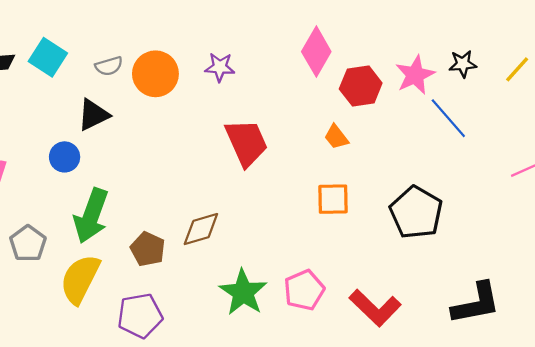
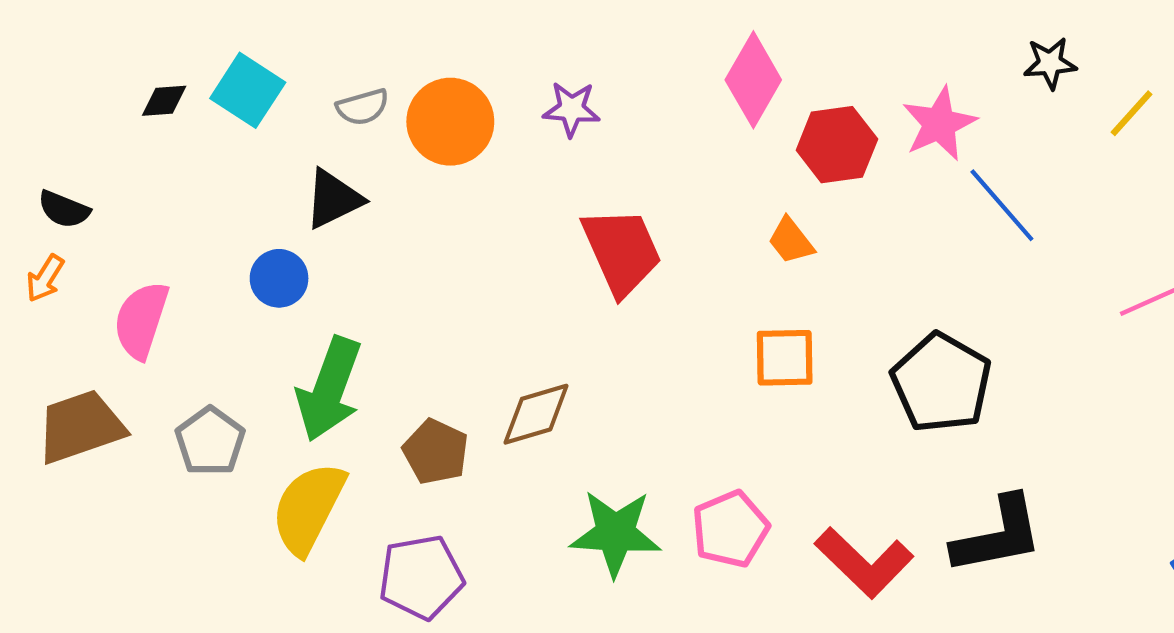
black star: (463, 64) -> (1050, 63), moved
green star: (243, 292) -> (615, 533), turned -30
black L-shape: (476, 303) -> (998, 535), moved

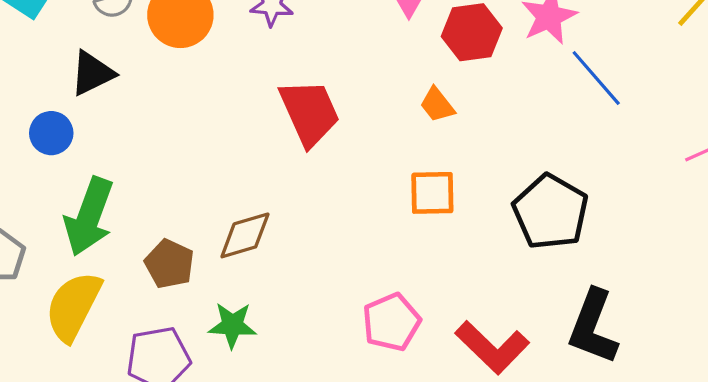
green star: (615, 533) -> (232, 325), moved, size x0.7
black L-shape: (998, 535) -> (593, 327), turned 122

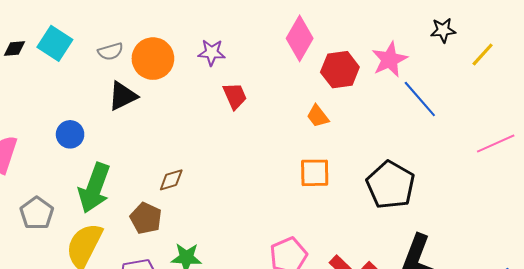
black triangle: (92, 73) -> (123, 96), moved
red trapezoid: (310, 113) -> (235, 96), moved, size x0.6
brown diamond: (245, 235) -> (171, 180), moved, size x0.7

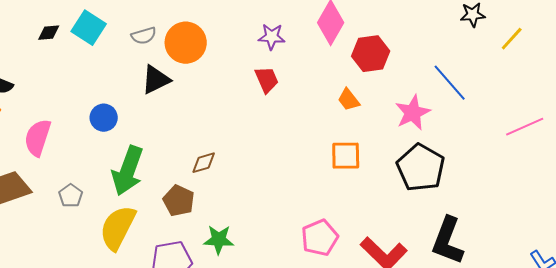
purple star: (212, 52) -> (272, 37), moved
pink star: (390, 60) -> (413, 113), moved
gray pentagon: (37, 213) -> (71, 196), size x0.7

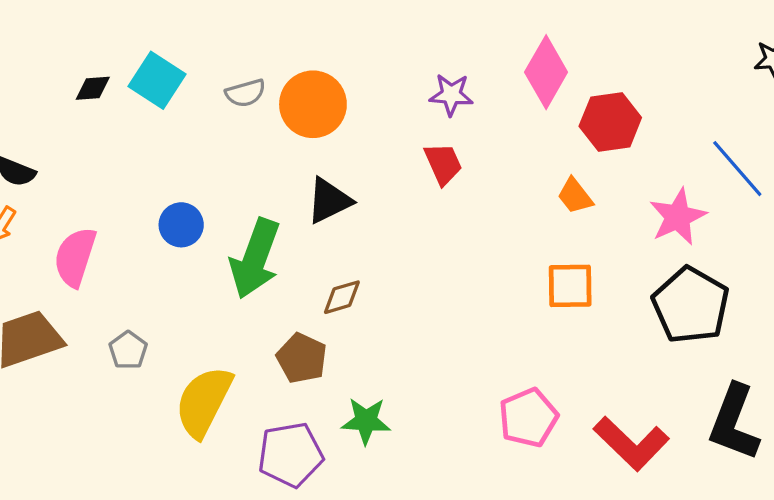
black triangle: (156, 80) -> (329, 201), moved
green arrow: (128, 171) -> (255, 259), moved

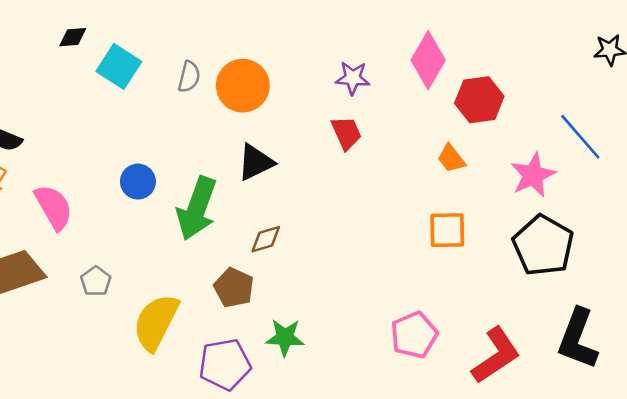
black diamond: (93, 88) -> (73, 37), moved
gray semicircle: (245, 93) -> (189, 77), turned -60
pink semicircle: (75, 257) -> (54, 207), turned 132
red L-shape: (631, 443) -> (496, 355), turned -78

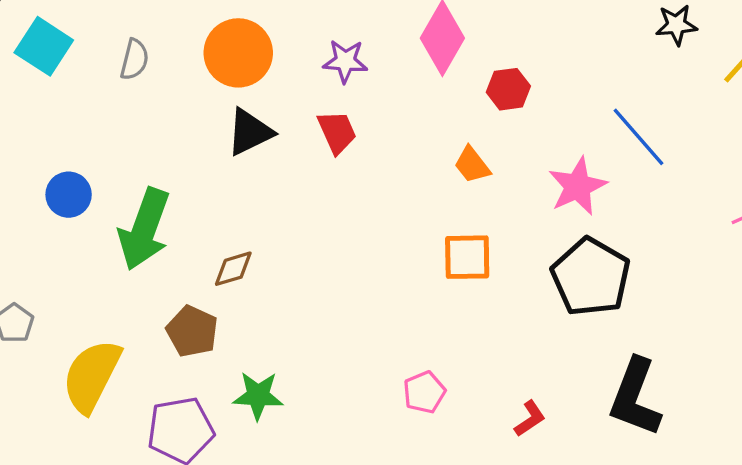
orange circle: (243, 86) -> (238, 53), moved
red hexagon: (479, 100) -> (508, 89), size x0.7
black triangle: (256, 162) -> (250, 132), moved
pink pentagon: (414, 335) -> (424, 392), size x0.7
red L-shape: (496, 355) -> (530, 419), size x0.5

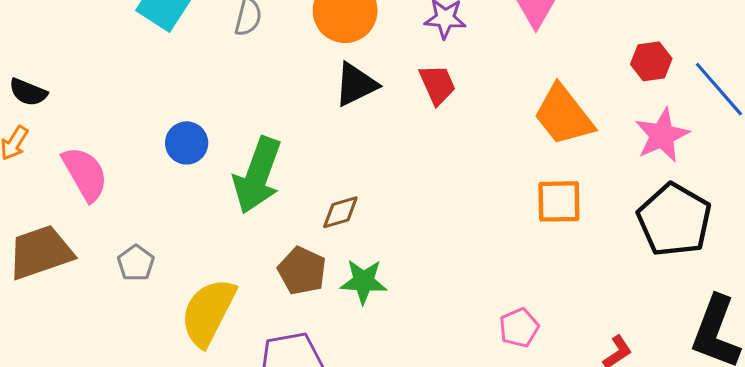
red hexagon: (508, 89) -> (651, 61), moved
orange trapezoid: (472, 165) -> (564, 115), size x1.8
green star: (258, 396) -> (364, 281), moved

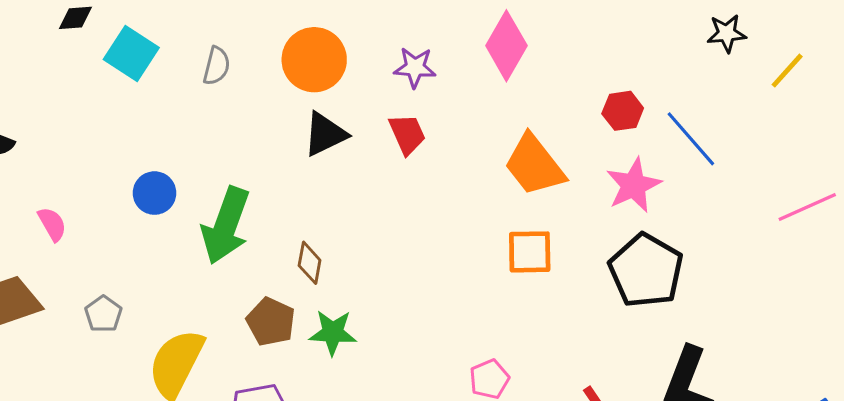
pink semicircle: (85, 174) -> (52, 224), size x0.6
brown diamond: (340, 212) -> (310, 263), turned -63

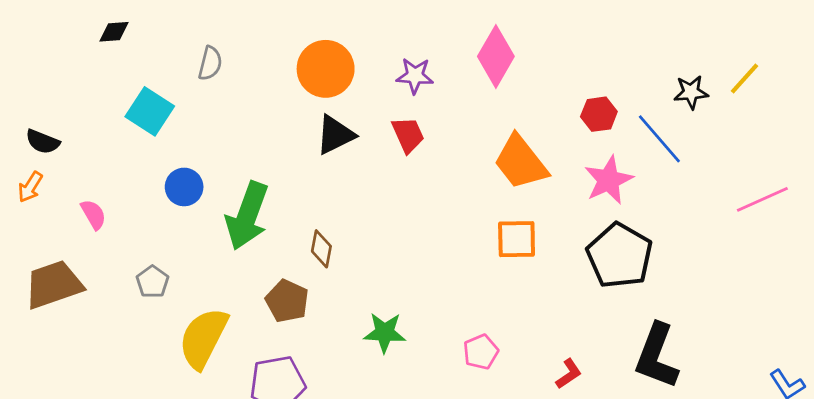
black star: (727, 33) -> (691, 92), moved
cyan square: (131, 53) -> (150, 111), moved
gray semicircle: (217, 66) -> (210, 63), moved
gray pentagon: (103, 314) -> (152, 282), moved
green star: (333, 333) -> (385, 333), moved

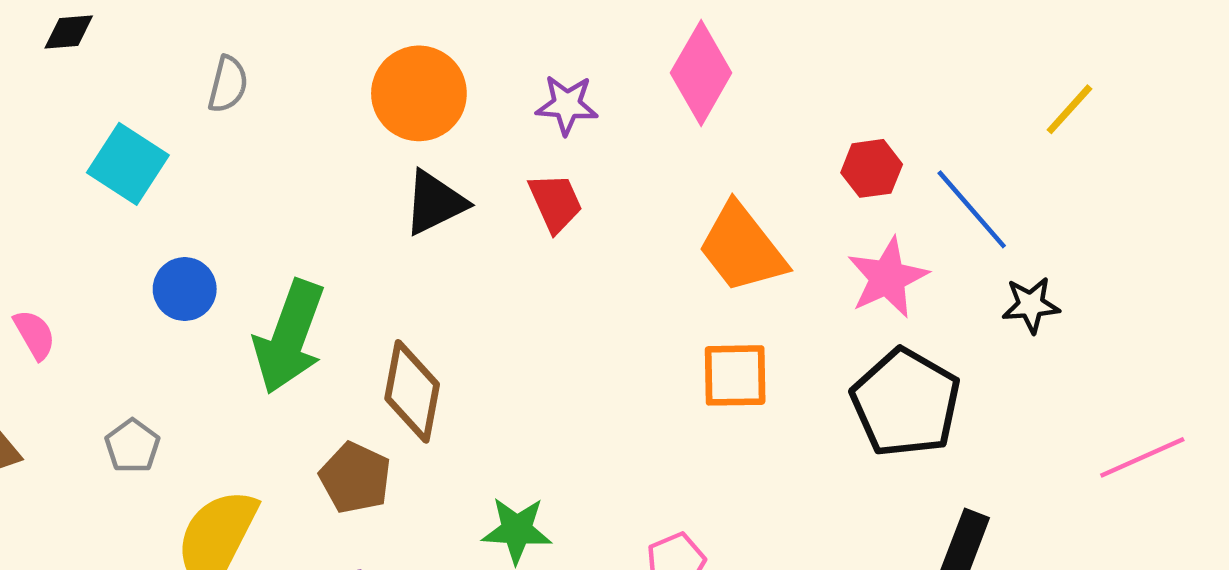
yellow line: (745, 78) -> (1069, 109), moved
black star: (691, 92) -> (1031, 305), moved
pink line: (762, 199) -> (1142, 457), moved
brown diamond: (321, 249) -> (412, 391), size x1.6

